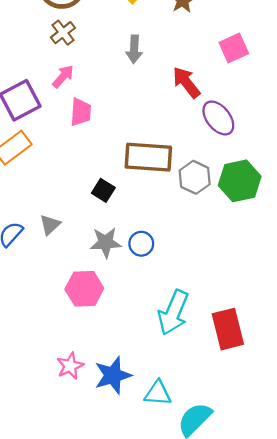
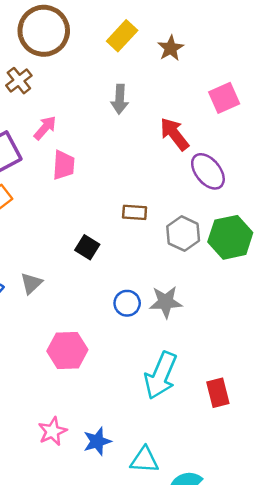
brown cross: (63, 33) -> (19, 81), moved
brown rectangle: (148, 157) -> (135, 212), size x0.5
gray star: (106, 243) -> (166, 302), moved
red rectangle: (228, 329) -> (218, 393), size x0.7
blue star: (113, 375) -> (97, 441), size x0.7

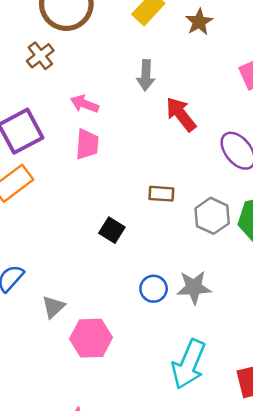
pink arrow: (45, 128) -> (85, 104), moved, turned -110
red arrow: (174, 134) -> (181, 114), moved
gray triangle: (31, 283) -> (53, 307), moved

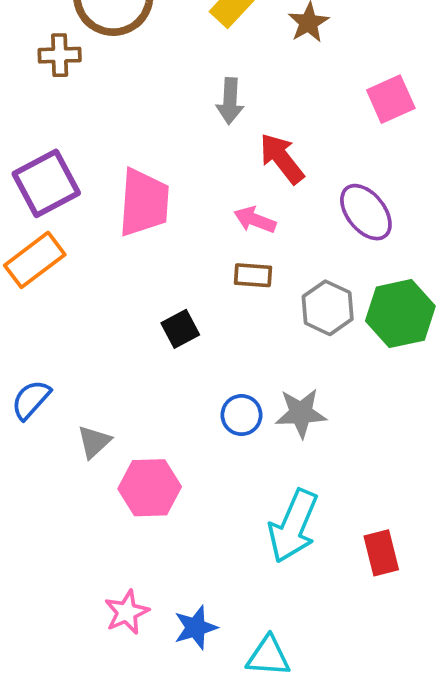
brown cross: (40, 56) -> (60, 55), moved, turned 36
pink arrow: (85, 104) -> (255, 220), moved
pink trapezoid: (87, 144) -> (144, 203), size x1.5
black square: (112, 230) -> (180, 329), turned 30

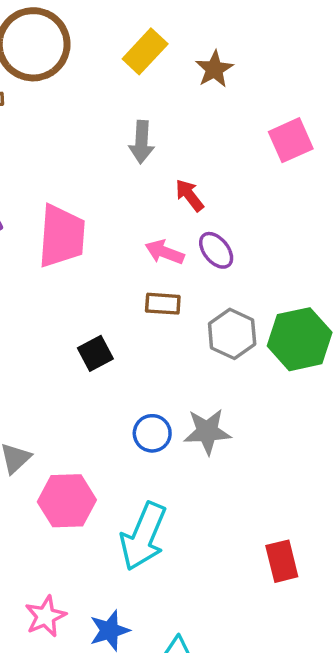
red arrow: (282, 158) -> (189, 195), size x0.7
purple ellipse: (366, 212) -> (216, 250), moved, size x0.7
cyan arrow: (293, 526) -> (143, 536), moved

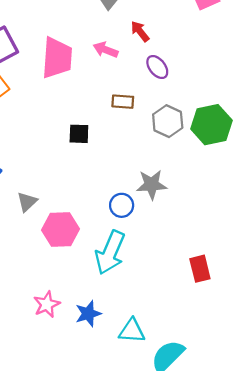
pink arrow: (165, 252) -> (105, 50), moved
black square: (95, 353) -> (79, 134), turned 30
blue circle: (152, 433) -> (122, 205), moved

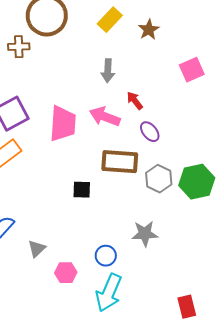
pink arrow: (105, 50) -> (105, 117), size x1.4
brown rectangle: (123, 102) -> (120, 162), size x1.8
blue circle: (122, 205) -> (106, 256), moved
pink hexagon: (61, 229) -> (66, 273), size x0.7

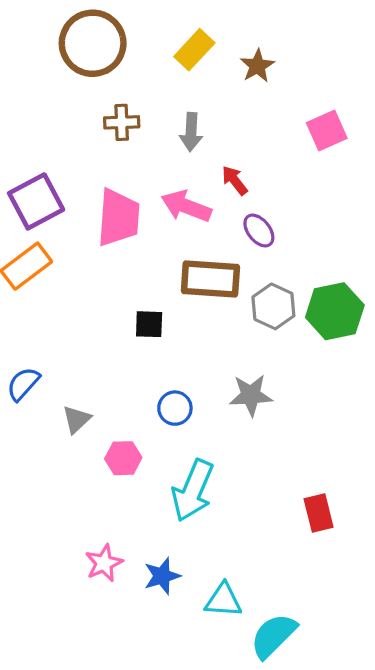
brown cross: (19, 47) -> (122, 122), moved
blue circle: (106, 256) -> (175, 408), moved

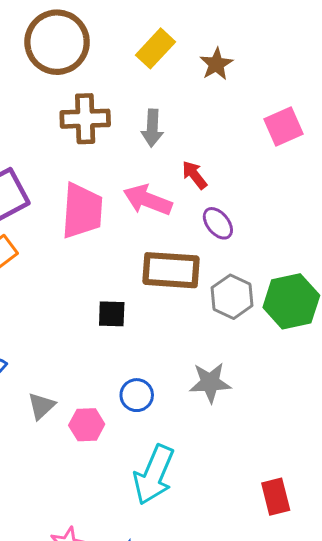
brown cross: (122, 122) -> (85, 119), size x1.4
pink hexagon: (123, 458) -> (87, 425), moved

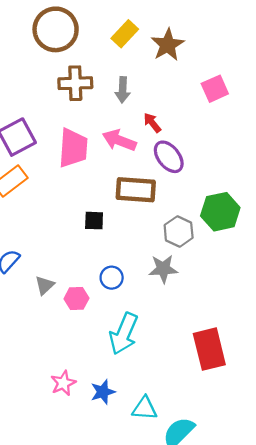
brown star: (216, 64) -> (168, 45), size x1.4
purple ellipse: (218, 223) -> (169, 157), size x1.4
gray hexagon: (232, 297) -> (179, 231), moved
red rectangle: (276, 497) -> (209, 349), size x1.6

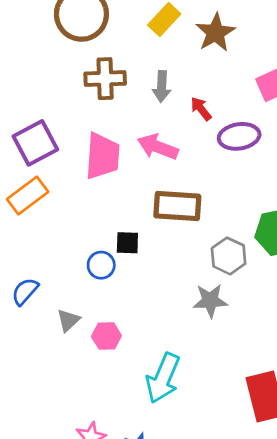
red arrow: (152, 123) -> (201, 109), moved
purple ellipse: (169, 157) -> (239, 136), moved, turned -60
blue circle: (112, 278) -> (101, 265), moved

